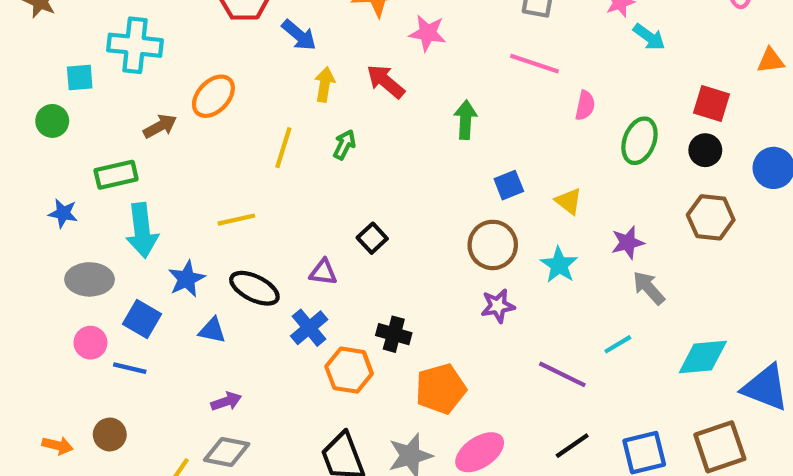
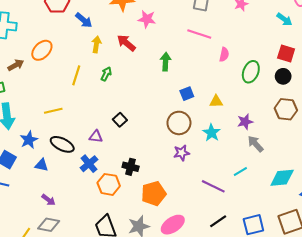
cyan arrow: (649, 37) -> (284, 19), moved
yellow triangle: (569, 201) -> (216, 101), turned -40
purple arrow: (226, 401) -> (48, 200), turned 56

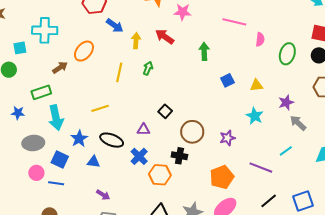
blue arrow: (84, 20) -> (115, 26), moved
brown circle: (179, 123) -> (192, 132), moved
orange pentagon: (154, 194) -> (222, 177), moved

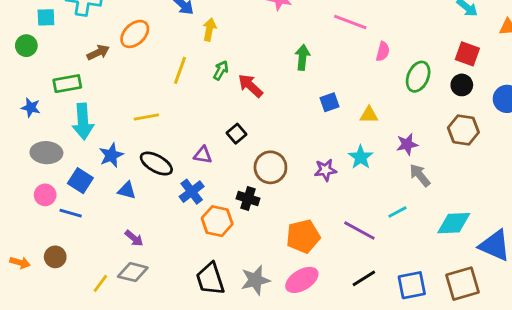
red arrow: (165, 37) -> (250, 86), moved
purple star: (227, 138) -> (325, 170), moved

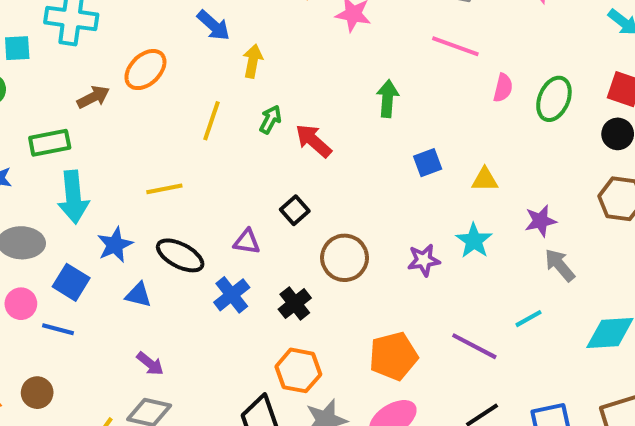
green ellipse: (418, 77) -> (554, 99), moved
black cross: (248, 198) -> (295, 304), moved, turned 35
orange hexagon: (217, 221) -> (298, 370), moved

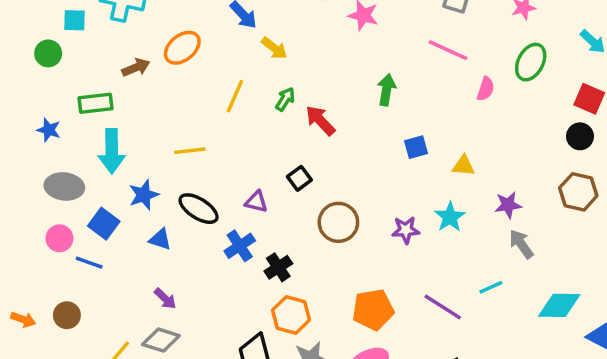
yellow arrow: (253, 61) -> (274, 48), turned 112
green ellipse: (554, 99) -> (531, 62), moved
black cross: (295, 304) -> (278, 267), moved

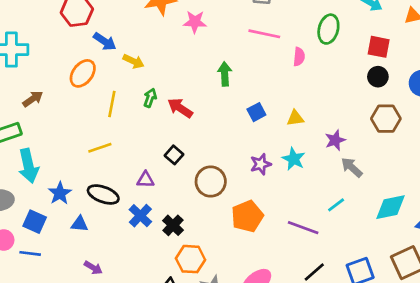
orange ellipse: (182, 48) -> (83, 73), moved
yellow line: (190, 151) -> (100, 148), moved
purple star: (406, 230) -> (261, 164), moved
orange pentagon: (373, 310) -> (247, 216), moved

